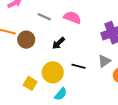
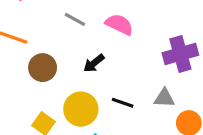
brown circle: (26, 40) -> (43, 68), moved
gray triangle: (104, 61) -> (164, 98), turned 32

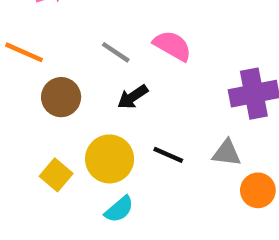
gray line: (75, 19) -> (116, 52), moved

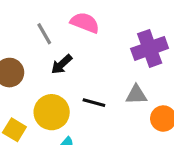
gray line: (116, 52) -> (44, 34), turned 35

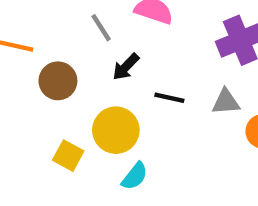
black line: (94, 103) -> (169, 98), moved

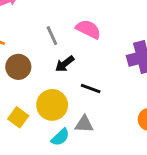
gray triangle: (226, 102) -> (84, 124), moved

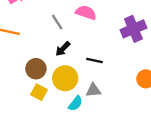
black arrow: (65, 64) -> (63, 49), moved
brown circle: (18, 67) -> (36, 69), moved

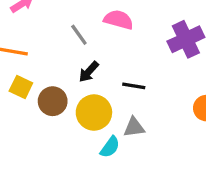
yellow square: (39, 92) -> (21, 87), moved

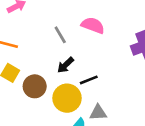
black line: (134, 86) -> (89, 80), moved, turned -36

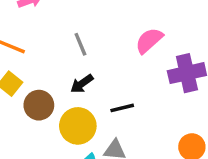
pink semicircle: (93, 25) -> (149, 40), moved, turned -70
black line: (89, 80) -> (122, 108), moved

